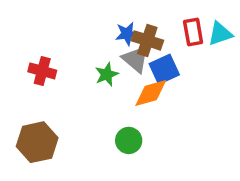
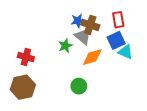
cyan triangle: (220, 34) -> (125, 52), moved, turned 42
blue square: (164, 69) -> (116, 40), moved
red cross: (42, 71) -> (26, 57), moved

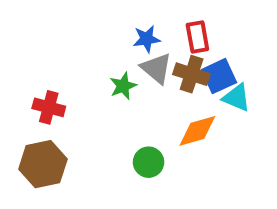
red rectangle: (118, 20) -> (197, 37), moved
brown cross: (90, 25) -> (192, 74), moved
orange diamond: (92, 57) -> (197, 131), moved

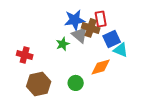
blue star: (147, 39) -> (75, 20), size x1.5
brown cross: (192, 74) -> (91, 28), moved
brown hexagon: (43, 164) -> (39, 84), moved

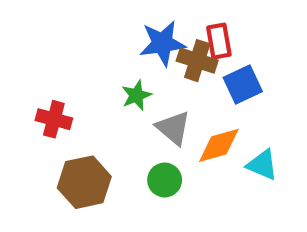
gray triangle: (80, 35) -> (173, 128), moved
cyan triangle: (121, 50) -> (262, 165), moved

